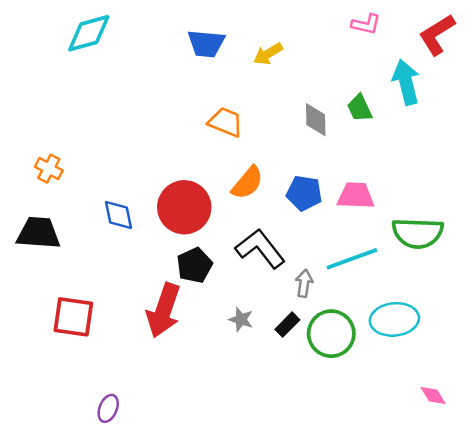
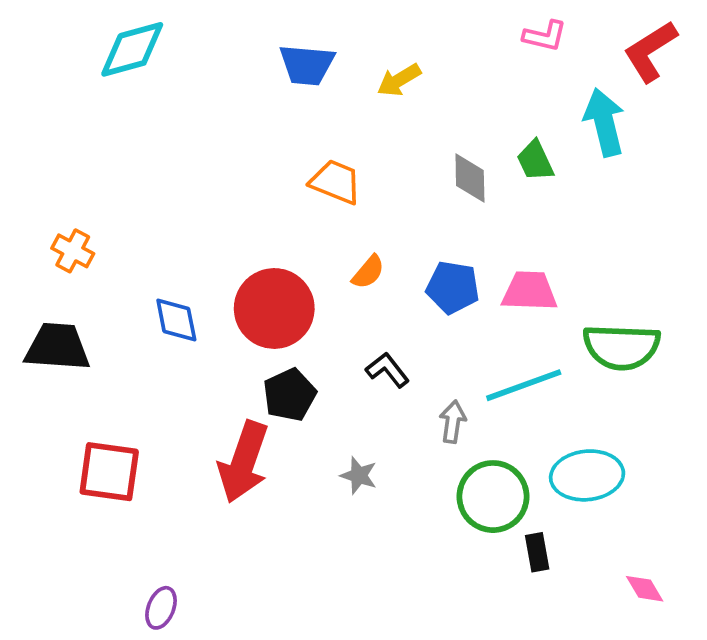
orange semicircle: (247, 183) -> (368, 272), size x0.7
black L-shape: (260, 249) -> (387, 370), size x0.6
black rectangle: (287, 325) -> (537, 552), moved, turned -55

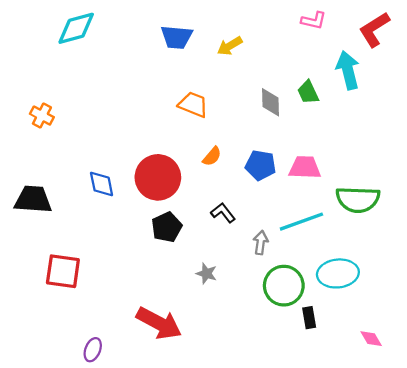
orange cross: (73, 251) -> (42, 116), moved
red arrow: (244, 462) -> (159, 323), moved, turned -81

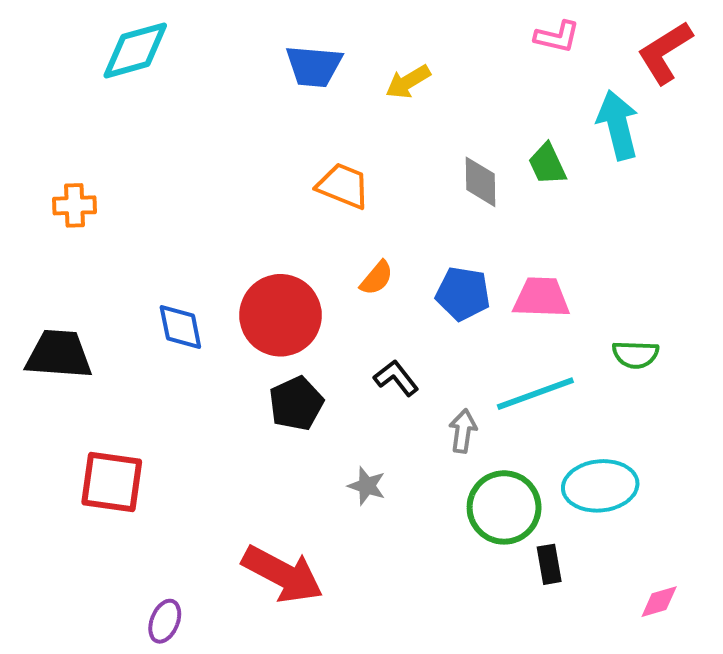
orange cross: (42, 116) -> (75, 205), turned -30
green semicircle: (358, 199) -> (635, 354), size x0.6
pink diamond: (371, 339) -> (659, 602), turned -75

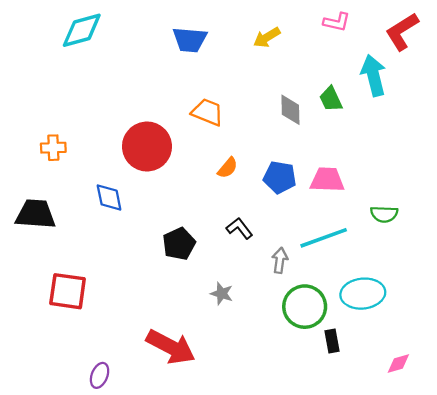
yellow arrow: (408, 82) -> (267, 37), moved
orange cross: (75, 205) -> (53, 148), moved
red circle: (280, 315) -> (147, 147), moved

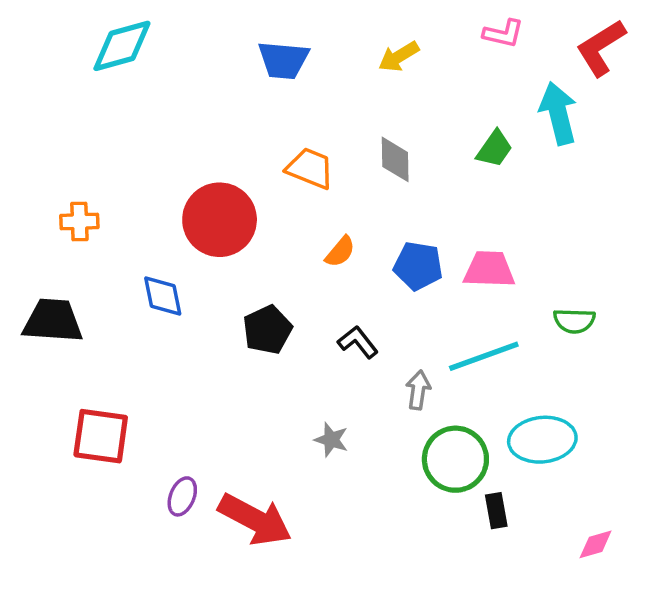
green trapezoid: (331, 99) -> (494, 149), turned -120
gray diamond: (290, 110) -> (395, 159), moved
black pentagon: (179, 244) -> (267, 330), moved
purple ellipse: (100, 375) -> (182, 496), moved

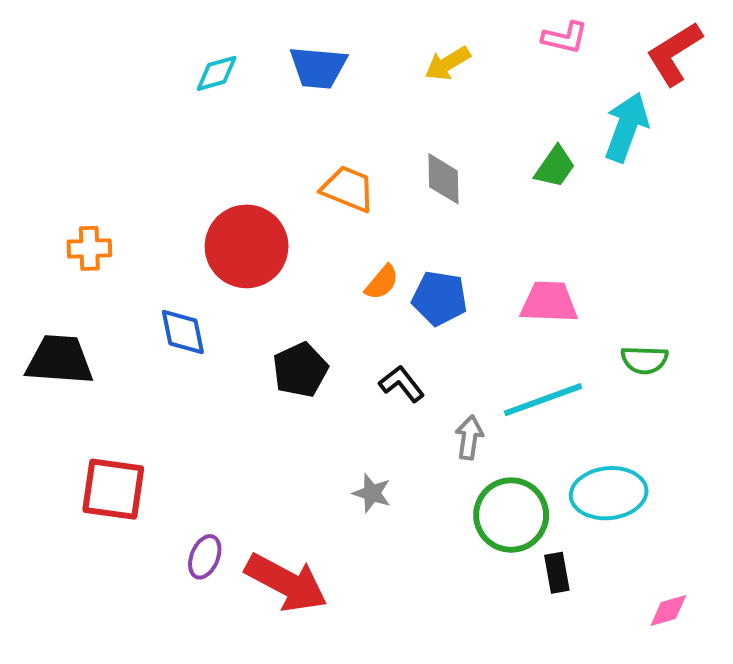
cyan diamond: (122, 46) -> (217, 73), moved, size x0.6
cyan arrow: (558, 113) -> (627, 127), turned 34
blue pentagon: (418, 266) -> (439, 298), moved

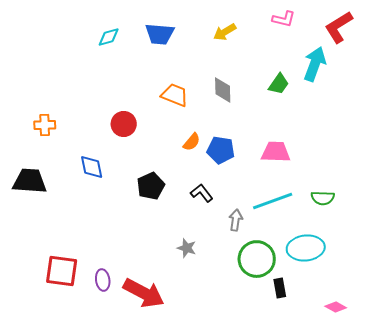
red circle: (247, 246) -> (124, 124), size x0.6
green semicircle: (644, 360) -> (323, 198), moved
red square: (113, 489) -> (62, 271), moved
purple ellipse: (205, 557) -> (103, 280), turned -30
pink diamond: (668, 611) -> (336, 307), turned 45

